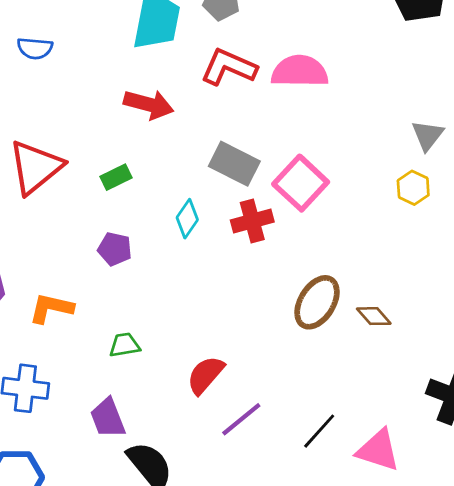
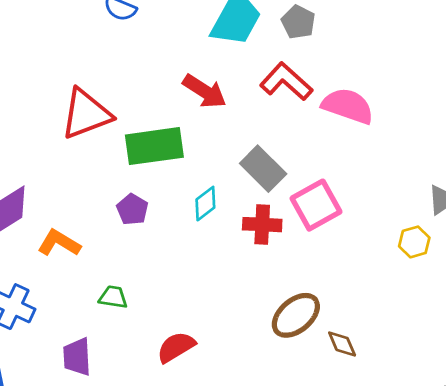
green rectangle: (116, 177) -> (154, 146), size x2.0

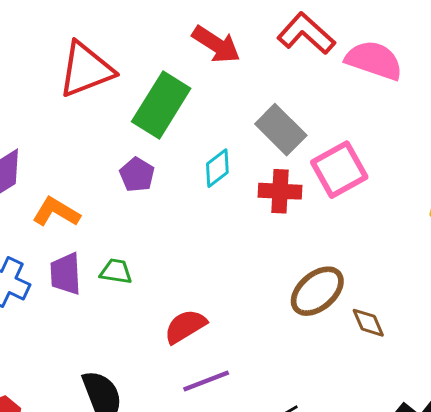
green rectangle: (154, 146) -> (161, 105), turned -50
purple trapezoid: (77, 357) -> (66, 274), moved

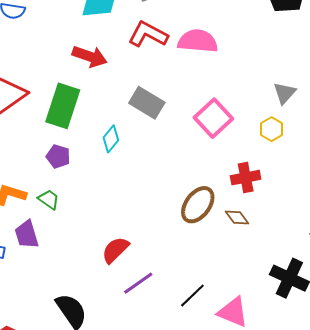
pink square: (339, 170) -> (213, 118), moved
red cross: (280, 191) -> (246, 178), moved
green trapezoid: (116, 271) -> (49, 199), moved, turned 40

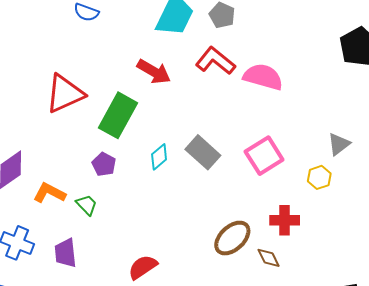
gray rectangle: (147, 103) -> (203, 152), moved
purple trapezoid: (27, 234) -> (65, 253), moved

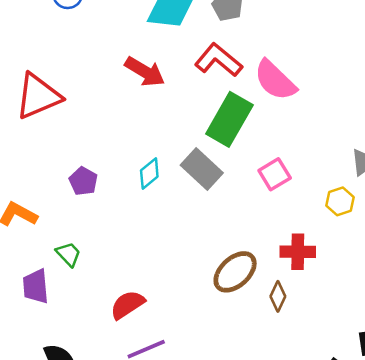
pink semicircle: (263, 77) -> (275, 80), turned -153
green rectangle: (118, 115) -> (229, 119), moved
pink square: (264, 156) -> (275, 174), size x0.7
green trapezoid: (87, 205) -> (68, 254), moved
brown diamond: (269, 258) -> (278, 296), turned 50

